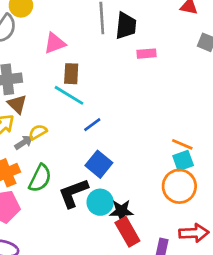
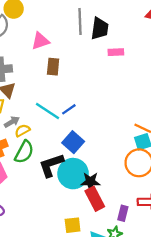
cyan line: (69, 95) -> (47, 111), moved
yellow semicircle: (38, 132) -> (22, 130), moved
cyan circle: (100, 202) -> (73, 174), size x1.4

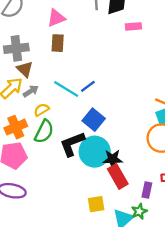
brown rectangle: (53, 67) -> (58, 43), moved
gray arrow: (12, 122) -> (31, 91), moved

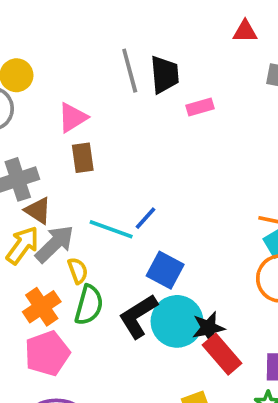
gray arrow: (31, 91) -> (55, 244), size x1.6
yellow semicircle: (41, 110) -> (78, 271), turned 112

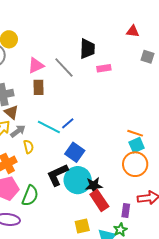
gray line: (130, 71) -> (64, 67), moved, turned -35
gray arrow: (55, 244) -> (18, 131), size x0.7
green semicircle: (89, 305) -> (30, 196), moved

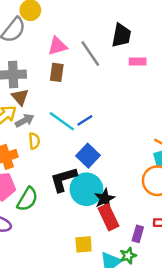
black star: (94, 186) -> (105, 199), turned -30

